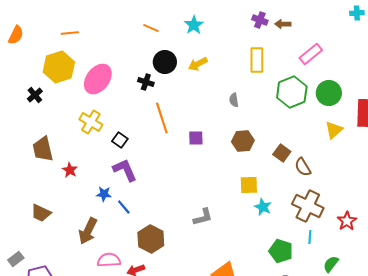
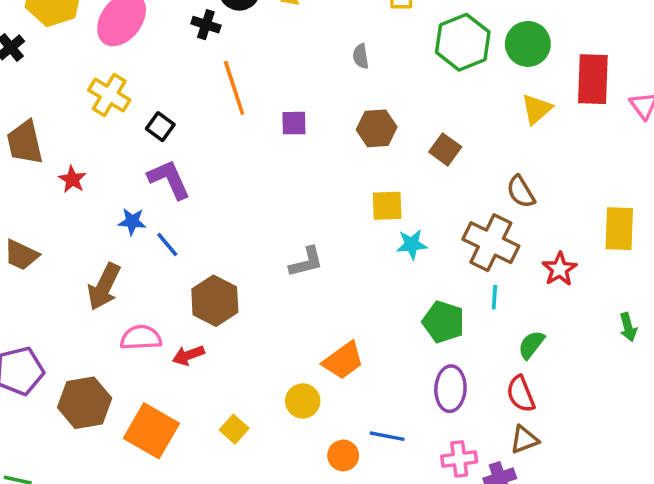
brown semicircle: (303, 167) -> (521, 192), moved
cyan star: (263, 207) -> (412, 244), turned -30

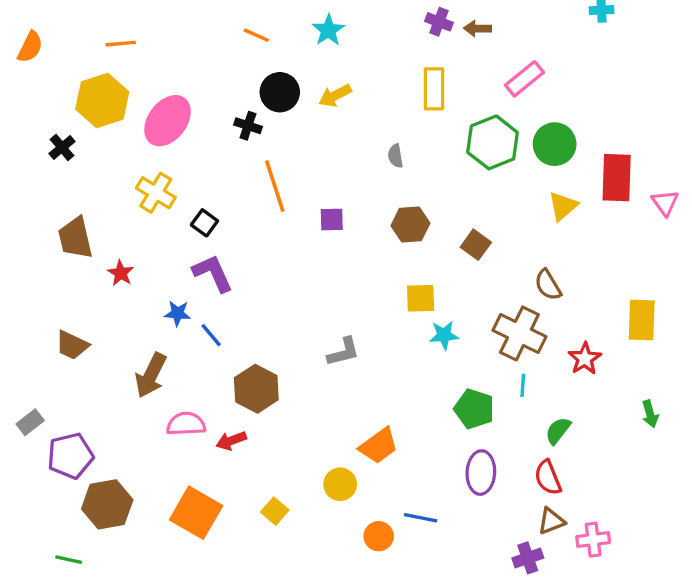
brown hexagon: (85, 403) -> (107, 504), moved
pink cross: (459, 459) -> (593, 540), moved

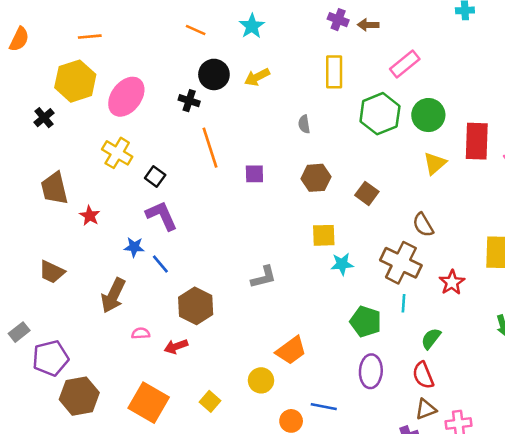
pink semicircle: (186, 424) -> (141, 333), size x0.6

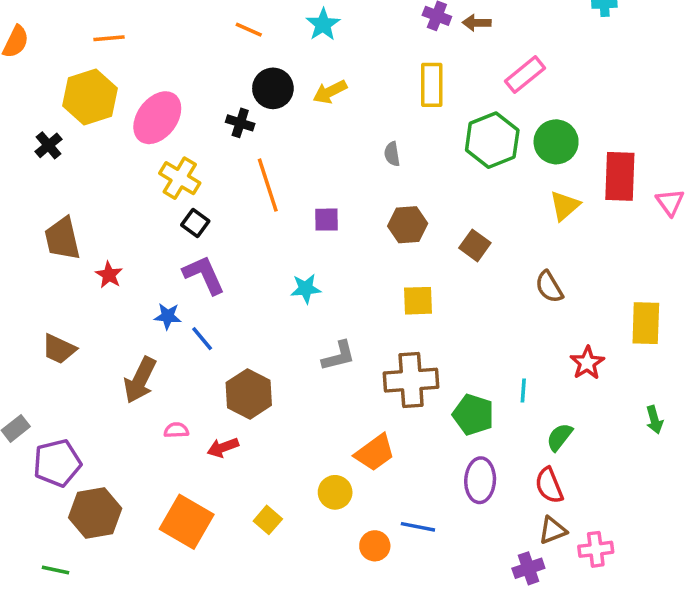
yellow cross: (117, 153) -> (180, 178), moved
brown cross: (401, 263) -> (411, 380), moved, turned -30
cyan star: (342, 264) -> (306, 289), moved

